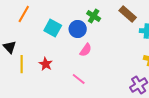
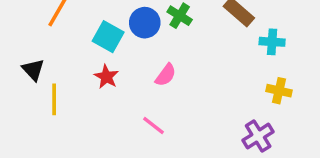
blue circle: (78, 29) -> (145, 23), moved
red star: (46, 64) -> (106, 77), moved

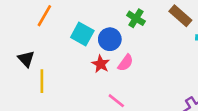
blue circle: (145, 23) -> (110, 39), moved
red star: (106, 77) -> (101, 64), moved

